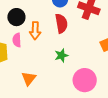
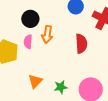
red semicircle: (61, 23) -> (81, 44), moved
green star: (61, 55) -> (61, 87), moved

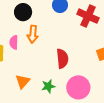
black circle: (30, 19) -> (23, 12), moved
red semicircle: (81, 44) -> (62, 59), moved

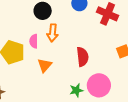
orange triangle: (23, 81) -> (45, 65), moved
green star: (48, 86) -> (76, 90), moved

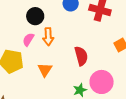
pink semicircle: (34, 41) -> (28, 40), moved, turned 40

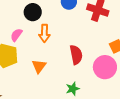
pink semicircle: (28, 40) -> (16, 35), moved
pink circle: (102, 82) -> (105, 67), moved

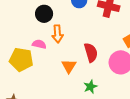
pink semicircle: (16, 35) -> (39, 44), moved, turned 72
orange triangle: (39, 66) -> (69, 66), moved

